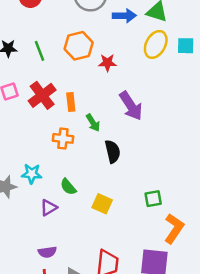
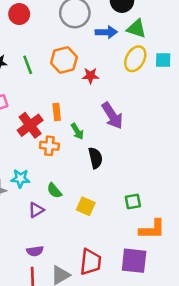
red cross: (42, 95) -> (30, 125), moved
orange L-shape: (174, 229) -> (152, 229), turned 56

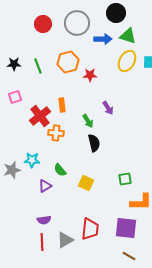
red circle: (19, 14) -> (43, 24), moved
purple arrow: (112, 116) -> (108, 108), size x0.6
green arrow: (77, 131) -> (88, 121), moved

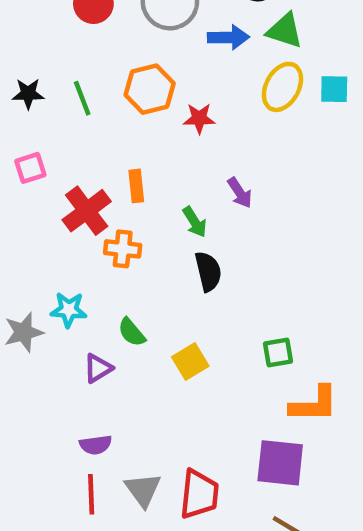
yellow square: (86, 183) -> (190, 361), turned 35
red trapezoid: (90, 229) -> (199, 494), moved
gray triangle: (65, 240) -> (143, 490), turned -36

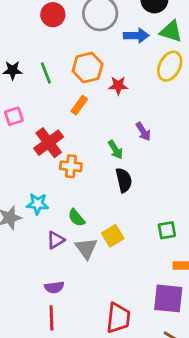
orange rectangle: (136, 186) -> (79, 105), moved, turned 42
gray triangle: (143, 490) -> (86, 248), moved

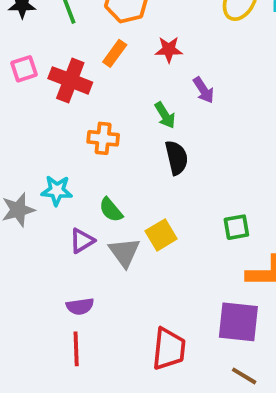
red star: (118, 86) -> (169, 50), moved
red cross: (49, 143) -> (70, 80), moved, turned -32

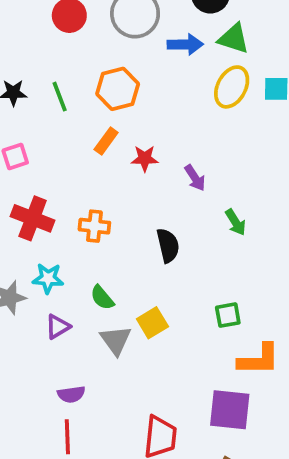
red star: (169, 50) -> (145, 158), moved
red cross: (70, 80) -> (33, 218), moved
green arrow: (165, 115) -> (236, 222), moved
purple triangle: (82, 241) -> (58, 327), moved

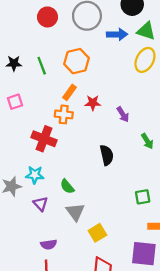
red cross: (33, 218) -> (44, 139), moved
orange cross: (94, 226) -> (64, 114), moved
yellow square: (152, 323) -> (97, 233), moved
purple triangle: (58, 327) -> (41, 204), turned -42

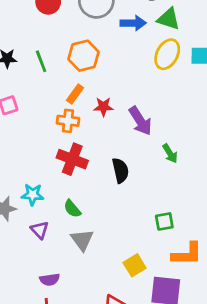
purple arrow: (123, 114) -> (140, 121), size x1.5
red cross: (44, 139) -> (72, 159), moved
yellow square: (97, 233) -> (135, 265), moved

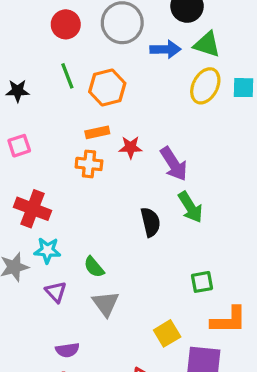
green line: (41, 61) -> (67, 76), moved
orange rectangle: (75, 94) -> (97, 132), turned 42
green arrow: (170, 153) -> (190, 207), moved, size x1.4
red cross: (72, 159) -> (32, 209), moved

